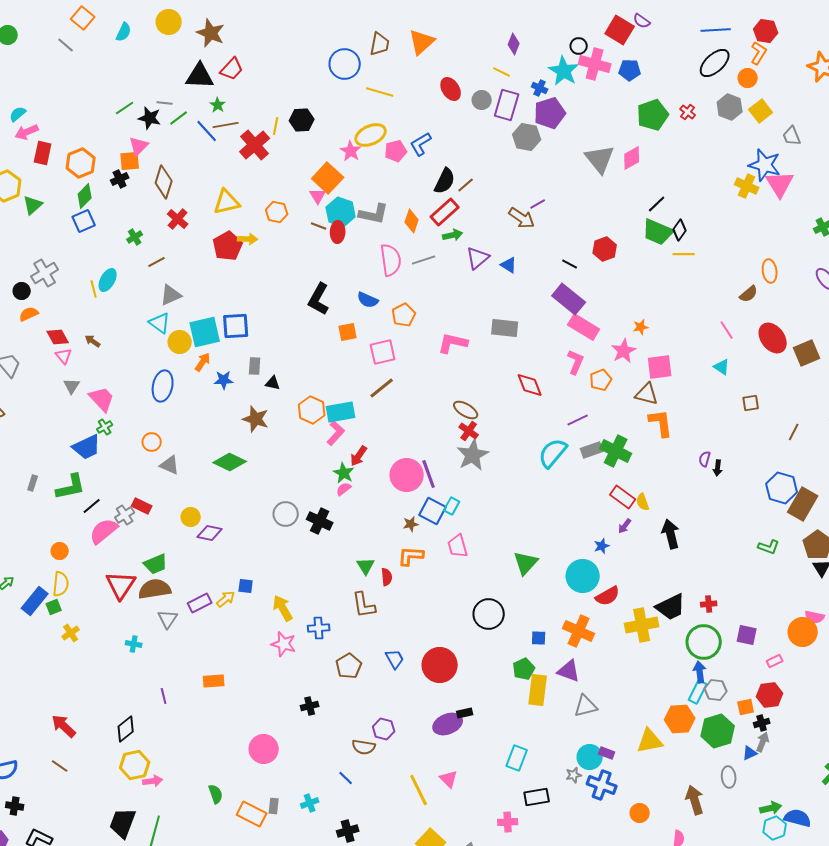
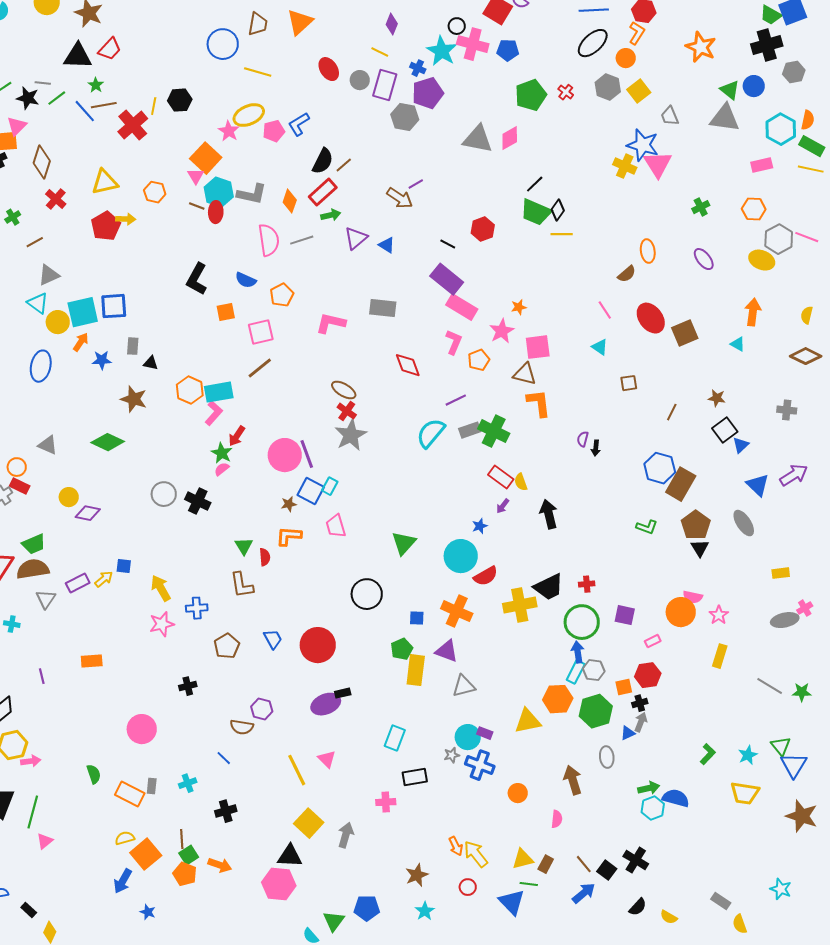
gray triangle: (600, 159) -> (478, 139), turned -40
orange circle: (152, 442) -> (17, 467), moved
pink star: (284, 644) -> (162, 624), turned -30

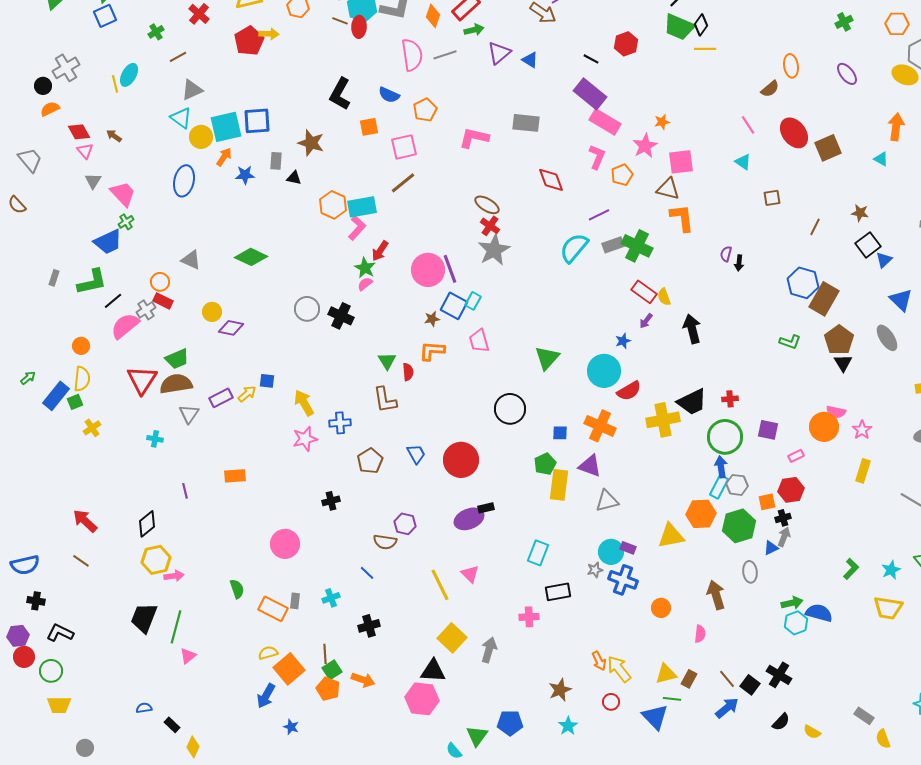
brown star: (134, 399) -> (311, 143), moved

